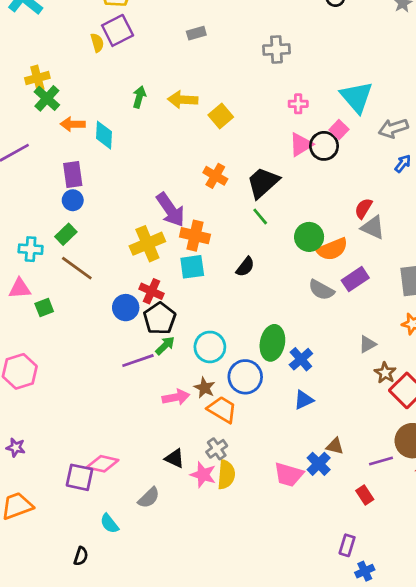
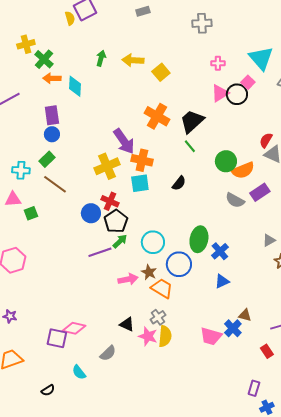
green cross: (47, 98) -> (44, 59), moved
orange cross: (215, 176) -> (157, 116), size x1.4
black semicircle: (81, 556) -> (48, 390), moved, turned 40

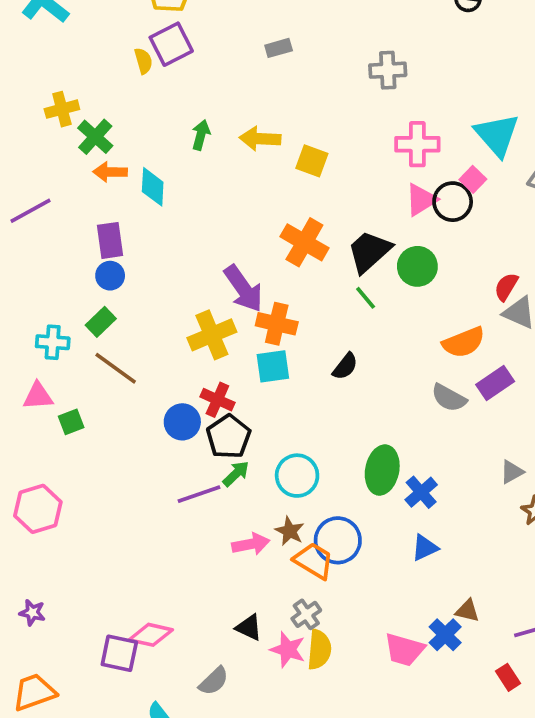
pink cross: (218, 63) -> (417, 144), size x1.6
yellow square: (161, 72) -> (312, 161), turned -30
green circle: (226, 161) -> (417, 266), moved
blue circle: (179, 264) -> (338, 540), moved

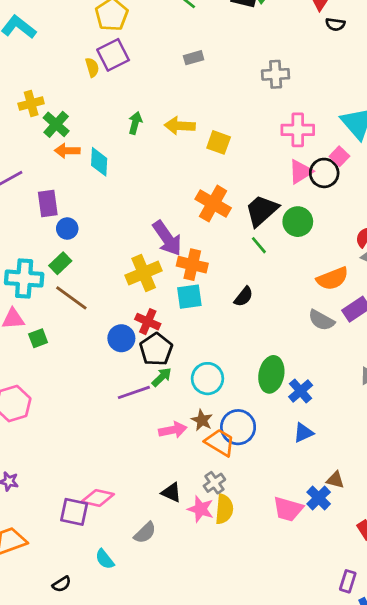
purple rectangle: (110, 240) -> (48, 204), moved
cyan cross: (53, 342) -> (24, 279), size x1.5

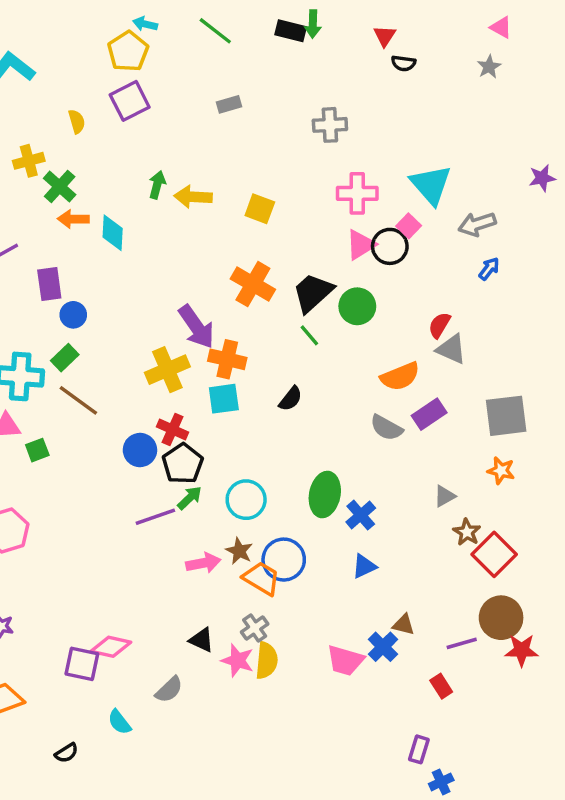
yellow semicircle: (92, 67) -> (77, 121), moved
yellow arrow: (180, 126) -> (193, 197), moved

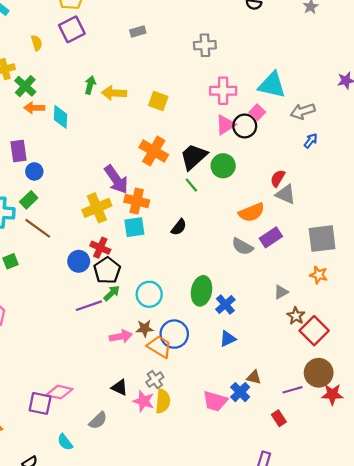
cyan triangle: (431, 185) -> (272, 85), turned -36
brown star: (239, 551) -> (145, 328), turned -30

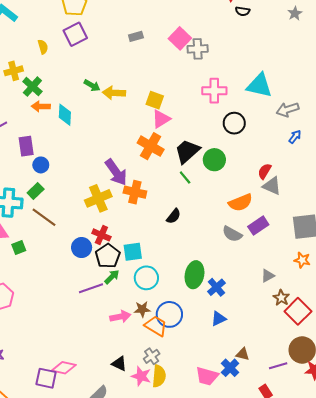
green arrow: (90, 85) -> (92, 85), turned 105
pink square: (257, 112) -> (180, 38), moved, size x1.5
pink triangle: (225, 125) -> (161, 119), moved
cyan square: (134, 227) -> (133, 252), moved

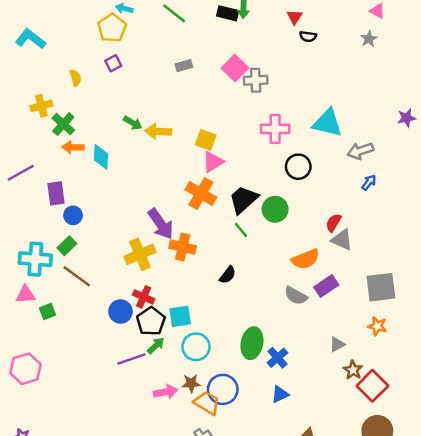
purple square: (75, 34) -> (113, 63), size x0.6

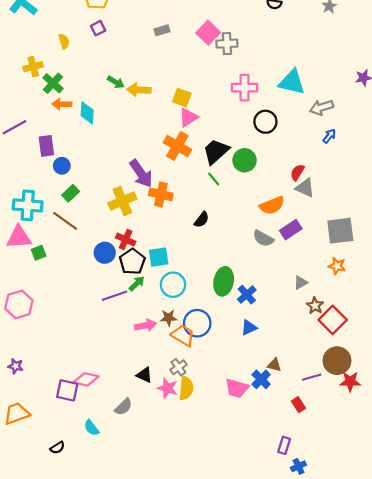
green rectangle: (67, 246) -> (71, 193), moved
pink triangle: (26, 294) -> (19, 237), size x1.4

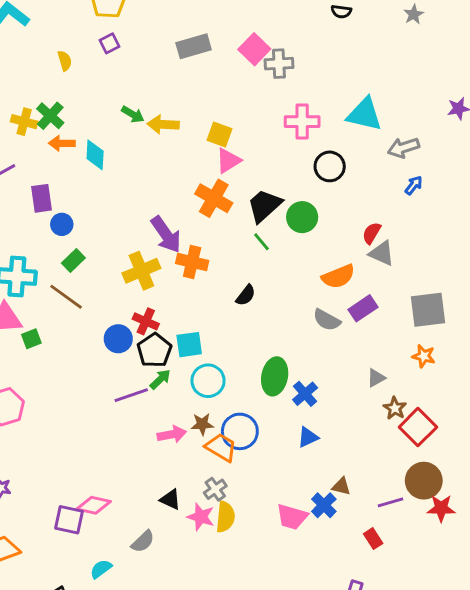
gray rectangle: (162, 30) -> (194, 46), size x1.6
yellow cross: (33, 67) -> (24, 122), moved, turned 30
cyan semicircle: (91, 428) -> (101, 569), turned 91

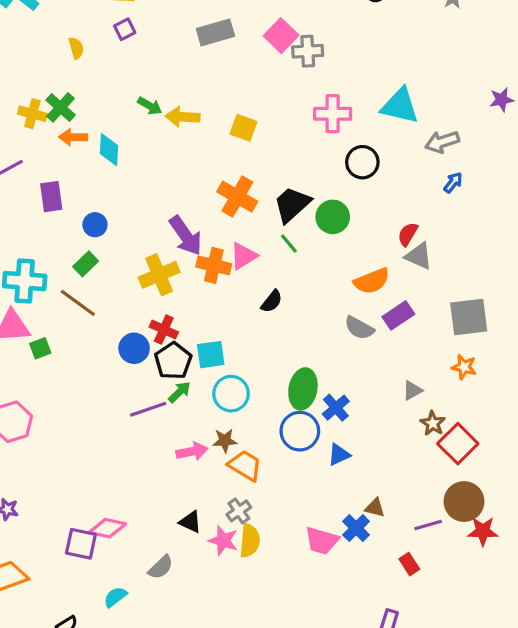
pink triangle: (228, 161) -> (244, 256), moved
blue circle: (62, 224) -> (95, 225), moved
blue circle: (240, 431) -> (300, 431), moved

